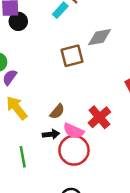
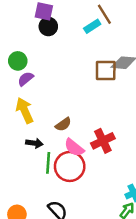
brown square: (72, 56) -> (106, 70), moved
black arrow: (51, 134) -> (34, 143), moved
green line: (23, 157) -> (48, 163), moved

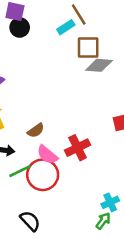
brown square: (106, 70) -> (88, 47), moved
green line: (48, 163) -> (20, 171), turned 60

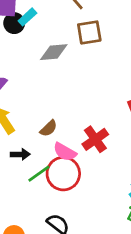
cyan rectangle: (66, 27) -> (27, 17), moved
gray diamond: (99, 65) -> (54, 52), moved

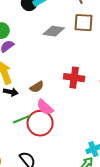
red cross: (95, 139) -> (74, 78), moved, turned 30
black arrow: (20, 154) -> (11, 92), moved

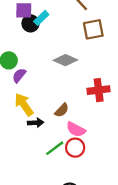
gray diamond: (54, 31) -> (65, 60), moved, turned 30
red circle: (40, 123) -> (75, 148), size x0.7

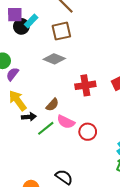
brown square: (93, 29) -> (61, 31), moved
green line: (55, 148) -> (46, 128), moved
red circle: (75, 148) -> (88, 132), moved

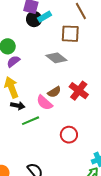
red cross: (85, 85) -> (79, 91), turned 30
brown semicircle: (52, 105) -> (54, 92), moved
pink semicircle: (66, 122) -> (45, 103), moved

